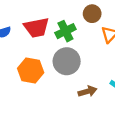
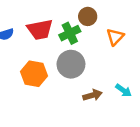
brown circle: (92, 14) -> (88, 16), moved

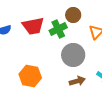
gray circle: (71, 64) -> (73, 55), moved
orange hexagon: (34, 74) -> (30, 76), moved

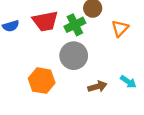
gray circle: (73, 55) -> (74, 56), moved

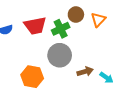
orange triangle: (120, 28) -> (98, 20), moved
brown arrow: (97, 87) -> (85, 72), moved

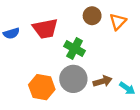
green cross: (61, 29) -> (75, 48), moved, turned -36
gray circle: (60, 55) -> (73, 79), moved

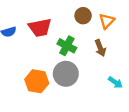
brown arrow: (103, 81) -> (100, 48), moved, turned 84

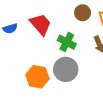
red trapezoid: (40, 27) -> (41, 24), turned -120

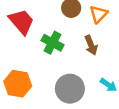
gray circle: (66, 69) -> (70, 89), moved

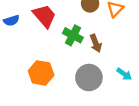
brown arrow: (91, 45) -> (96, 43), moved

